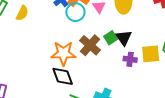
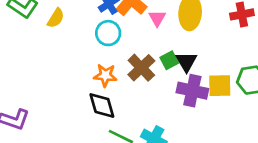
cyan circle: (75, 12) -> (108, 33), moved
orange star: (63, 53) -> (105, 75), size x0.7
purple cross: (130, 59) -> (192, 91), size x1.6

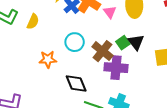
cyan circle: (108, 33) -> (75, 42), moved
orange star: (105, 75) -> (48, 59), moved
purple cross: (192, 91) -> (116, 68), moved

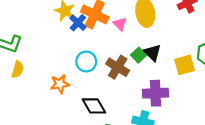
yellow semicircle: (33, 22) -> (18, 69), moved
purple cross: (116, 68) -> (155, 93), moved

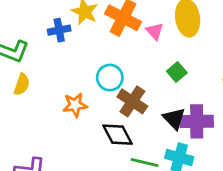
blue cross: (78, 23) -> (59, 30), moved, turned 35
black triangle: (153, 53) -> (174, 119), moved
brown cross: (118, 67) -> (132, 101), moved

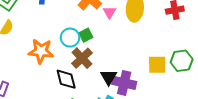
green square: (177, 72) -> (86, 35), moved
orange star: (75, 105) -> (41, 51), size x1.4

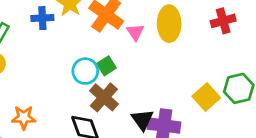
orange star: (41, 51) -> (24, 117), moved, size x0.7
yellow square: (157, 65) -> (206, 97), turned -36

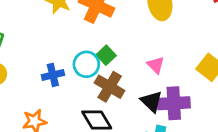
blue cross: (42, 18) -> (53, 75), moved
pink triangle: (135, 32) -> (156, 65), moved

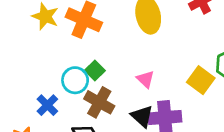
blue cross: (53, 75) -> (47, 105), moved, turned -30

